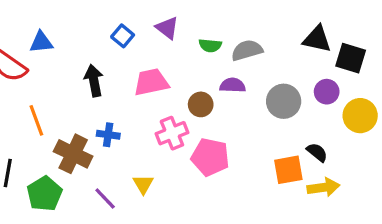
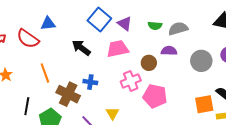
purple triangle: (167, 28) -> (125, 24), moved
blue square: (123, 36) -> (99, 20), size x1.6
black arrow: (94, 81) -> (81, 48), turned -42

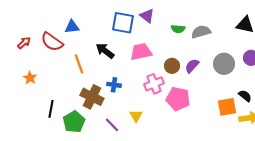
blue square: (99, 20) -> (123, 23), turned -30
purple triangle: (125, 24) -> (147, 16), moved
purple semicircle: (169, 51) -> (192, 66), moved, turned -49
orange line: (45, 73) -> (79, 64), moved

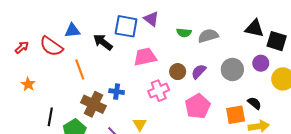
black arrow: (105, 51) -> (103, 42), moved
pink pentagon: (178, 99) -> (198, 106), moved, turned 30

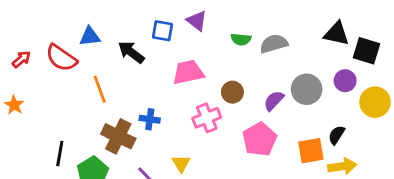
blue square: (126, 26) -> (163, 31), size x0.7
purple semicircle: (199, 72) -> (274, 101), moved
orange star: (28, 84) -> (14, 105), moved
black semicircle: (254, 103) -> (337, 135), turned -96

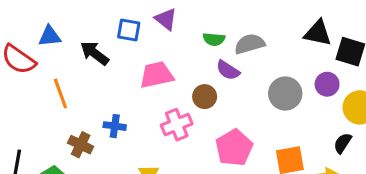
purple semicircle: (274, 101) -> (228, 70), moved, turned -100
black semicircle: (337, 135) -> (343, 143), moved
brown cross: (118, 136) -> (81, 145), size x0.7

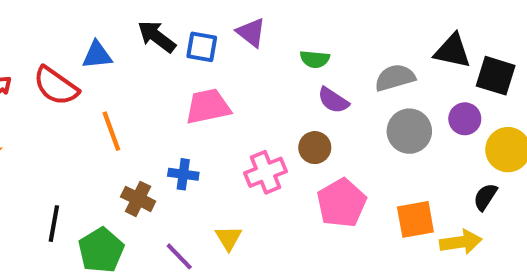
gray semicircle: (250, 44) -> (395, 78), moved
black arrow: (95, 53) -> (157, 37), moved
pink trapezoid: (157, 75) -> (208, 106), moved
brown circle: (205, 97) -> (315, 148), moved

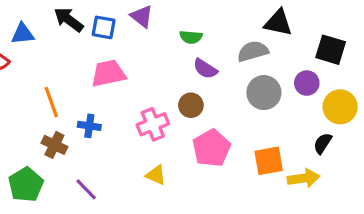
black triangle: (452, 51) -> (278, 23), moved
orange line: (111, 131) -> (51, 102), moved
yellow triangle: (228, 238) -> (156, 175), moved, turned -35

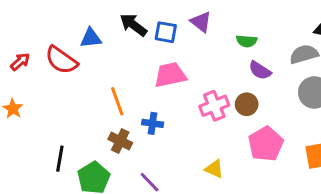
pink cross: (153, 124) -> (214, 106), moved

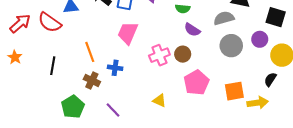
red arrow: (20, 62) -> (20, 23), size x1.5
pink trapezoid: (170, 75) -> (128, 33), turned -55
black line: (60, 159) -> (53, 66), moved

